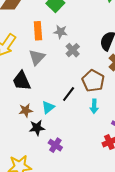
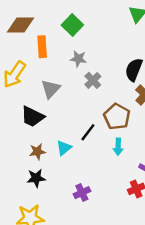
orange rectangle: (38, 31) -> (42, 47), moved
black trapezoid: (22, 81) -> (33, 117), turned -40
black star: (37, 128) -> (36, 178), moved
purple cross: (55, 145) -> (82, 193), moved, turned 32

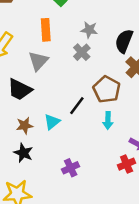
orange rectangle: (42, 47) -> (46, 30), moved
gray star: (78, 59) -> (89, 30), moved
black star: (36, 178) -> (23, 153), turned 30

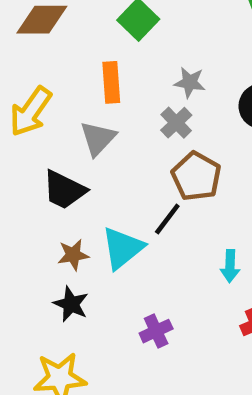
brown pentagon: (107, 89) -> (196, 176), moved
cyan arrow: (108, 121) -> (230, 266), moved
cyan triangle: (52, 122) -> (122, 248), size x1.5

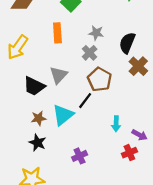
gray triangle: (98, 138) -> (59, 75), moved

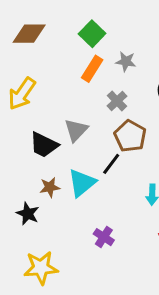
orange rectangle: (57, 33) -> (92, 69), moved, turned 36
gray star: (96, 33) -> (126, 61), moved
black star: (37, 143) -> (28, 214), moved
purple cross: (80, 156) -> (104, 237), turned -32

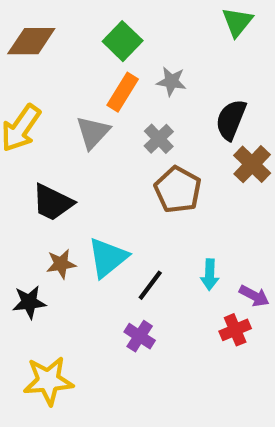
gray triangle: (76, 130) -> (93, 132), moved
black line: (111, 164) -> (150, 285), moved
black star: (28, 214) -> (29, 302), turned -30

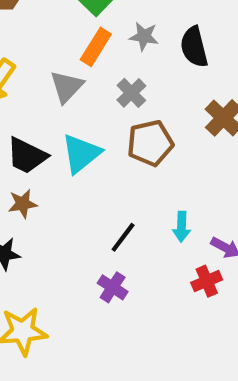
black semicircle: (231, 120) -> (194, 47), moved, turned -36
brown pentagon: (178, 190) -> (150, 143), turned 30
cyan triangle: (108, 258) -> (81, 154), moved
brown star: (61, 264) -> (23, 204), moved

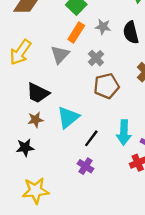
cyan triangle: (81, 154) -> (68, 117), moved
cyan arrow: (182, 227) -> (124, 132), size x1.5

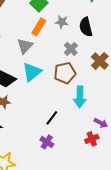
gray cross: (96, 58) -> (71, 49), moved
cyan triangle: (68, 117) -> (32, 72), moved
cyan arrow: (124, 132) -> (80, 97), moved

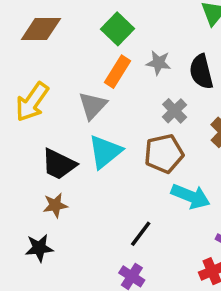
cyan arrow: (80, 97) -> (191, 196), turned -70

